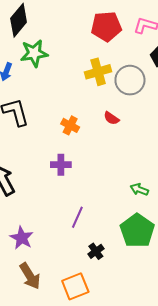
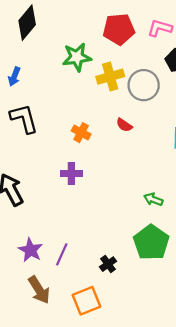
green star: (34, 53) -> (77, 57), moved
purple line: (77, 217) -> (62, 254), moved

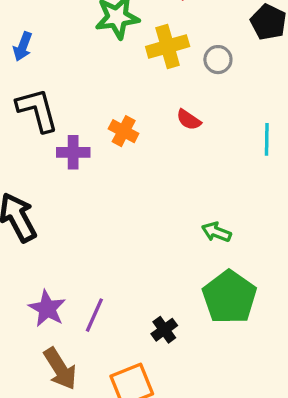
gray circle: (144, 85) -> (218, 60), size x0.6
purple cross: (71, 174) -> (73, 152), moved
green arrow: (153, 199) -> (216, 232), moved

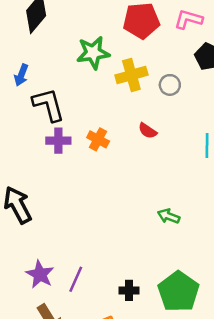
black L-shape: (37, 110) -> (49, 105), moved
purple cross: (73, 152) -> (58, 141), moved
green pentagon: (229, 297) -> (179, 292), moved
black cross: (164, 330) -> (129, 290), turned 36

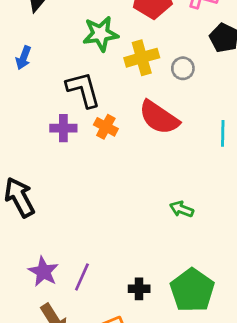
black L-shape: (49, 105) -> (83, 90), moved
red semicircle: (148, 131) -> (159, 117), size x2.0

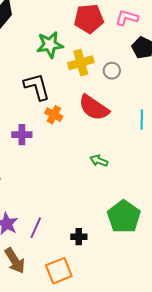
purple cross: (63, 128) -> (22, 135), moved
green arrow: (182, 209) -> (99, 161), moved
green pentagon: (192, 290) -> (124, 217), moved

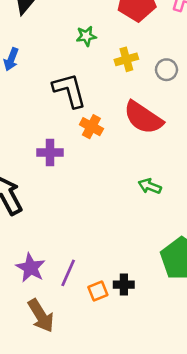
green star: (50, 45) -> (86, 36), size x0.6
yellow cross: (81, 63) -> (126, 59), size x0.7
orange square: (59, 271) -> (98, 291), moved, size x0.6

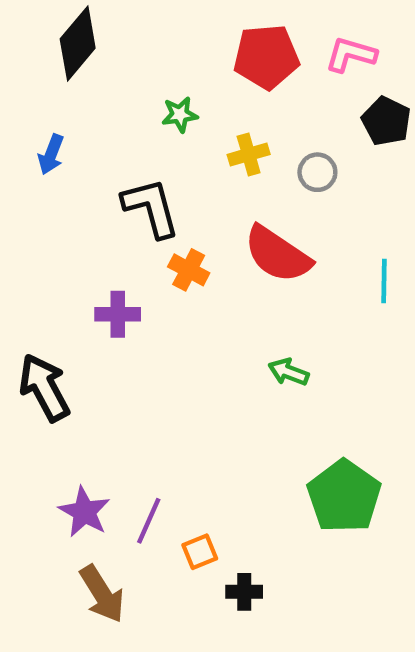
black cross: (124, 285) -> (244, 592), moved

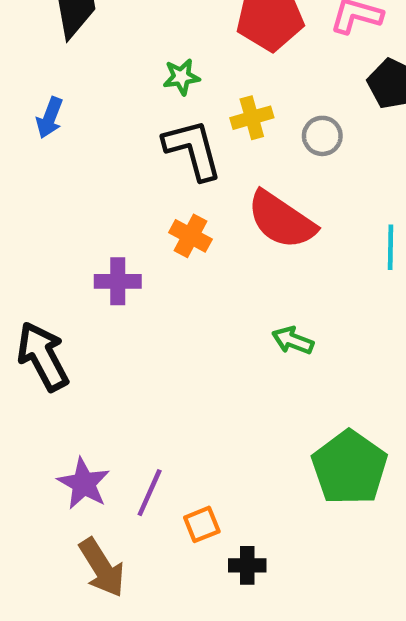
black L-shape: (151, 208) -> (193, 150), moved

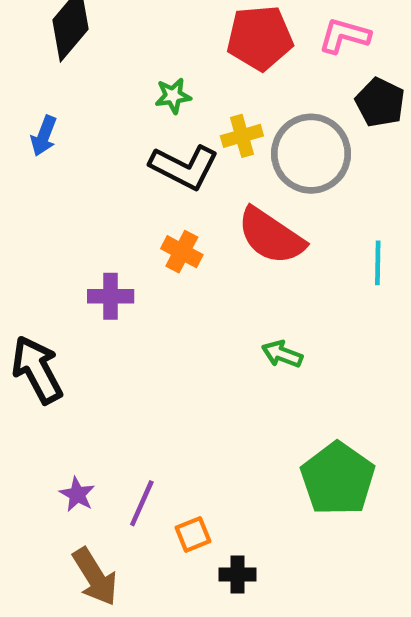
gray circle: (322, 136) -> (311, 154), size x2.0
black L-shape: (193, 150) -> (184, 167), turned 132
purple star: (84, 484) -> (77, 494), size x0.7

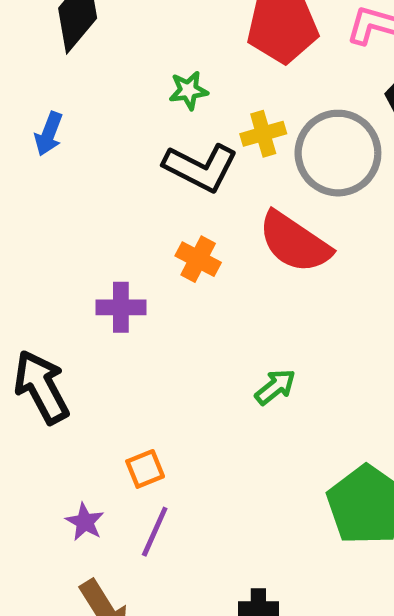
green arrow: (282, 354) -> (275, 387), moved, turned 120
orange square: (193, 534) -> (145, 469), moved

